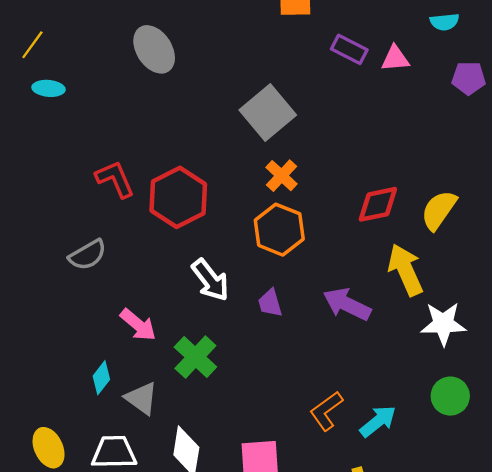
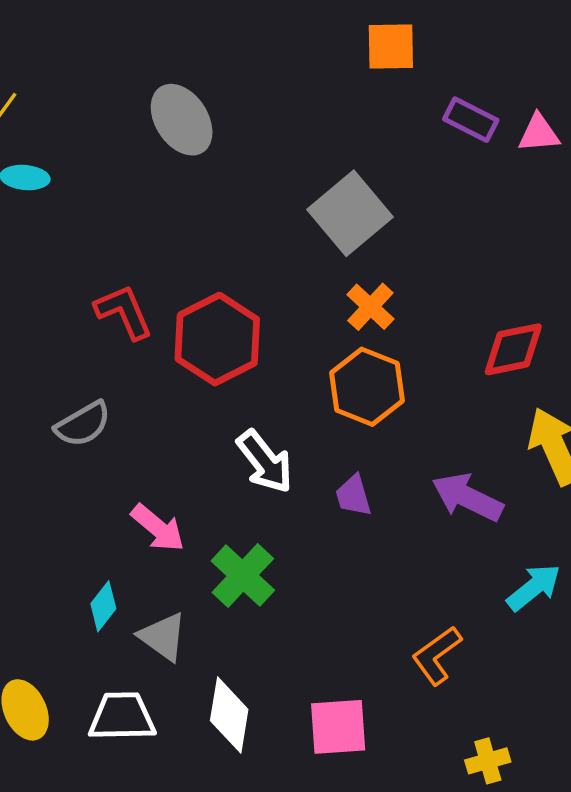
cyan arrow: (378, 421) -> (534, 587), moved

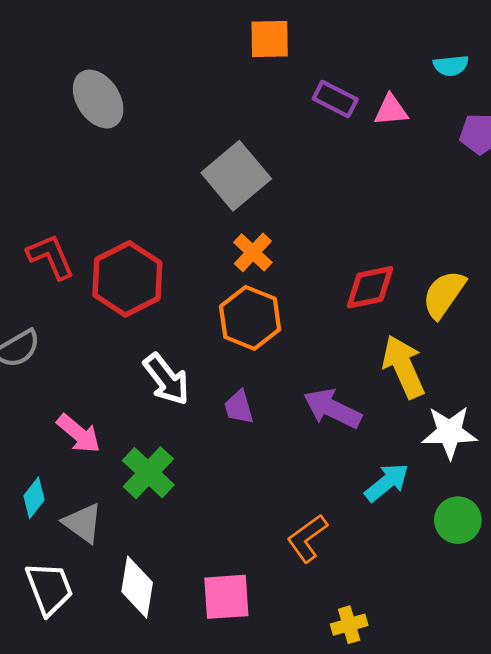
white trapezoid: (122, 717) -> (49, 588), turned 70

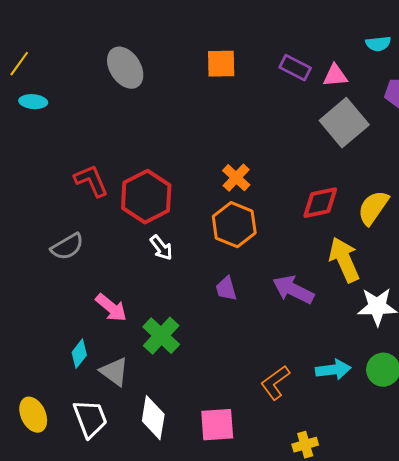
orange square: (270, 39) -> (221, 64), moved
gray square: (236, 176) -> (344, 123), moved
white arrow: (166, 379) -> (161, 248), moved, size x0.7
cyan arrow: (387, 482) -> (333, 370), moved, turned 32

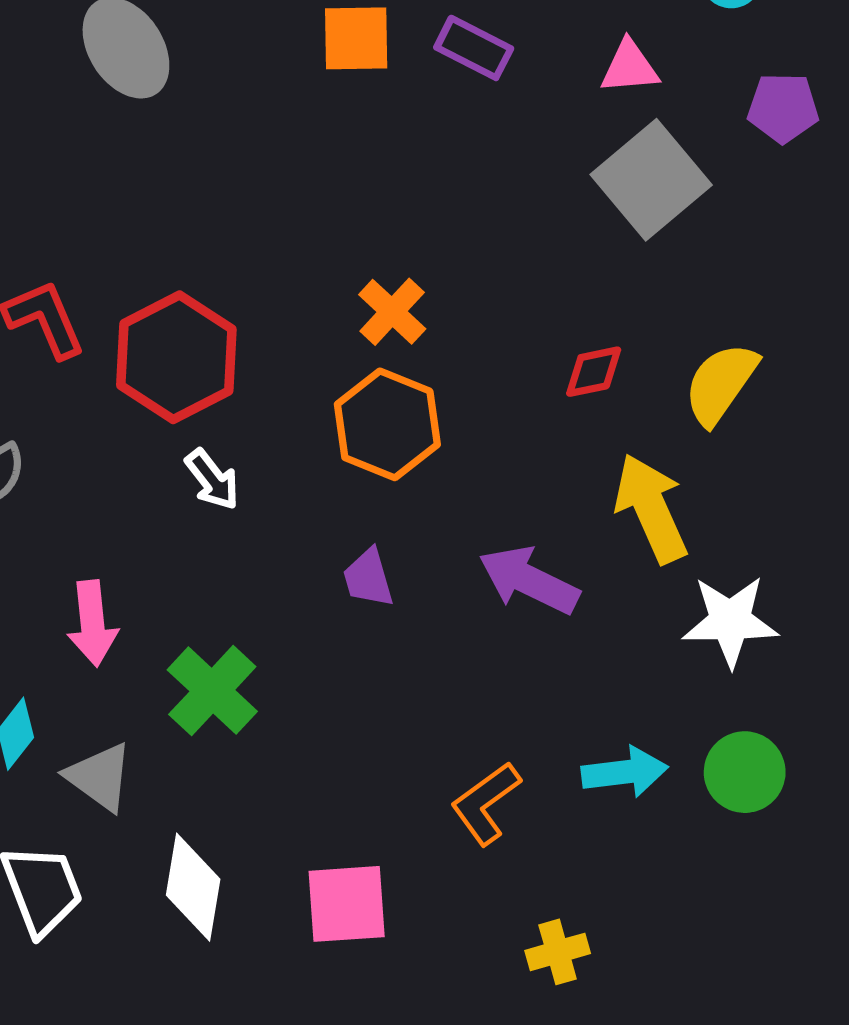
purple rectangle: (295, 68) -> (474, 48), moved
red diamond: (320, 203) -> (594, 372), size x0.7
pink arrow: (111, 308) -> (92, 623), turned 44

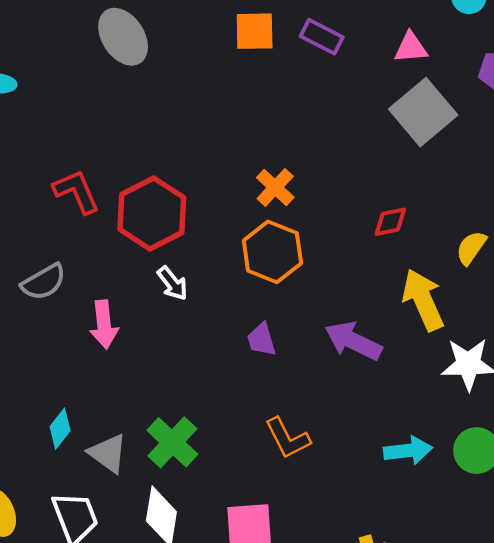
yellow semicircle: (721, 384) -> (471, 248), moved, size x0.7
pink arrow: (92, 623) -> (104, 324), moved
green cross: (212, 691) -> (172, 442), moved
orange L-shape: (486, 803) -> (287, 438), moved, turned -81

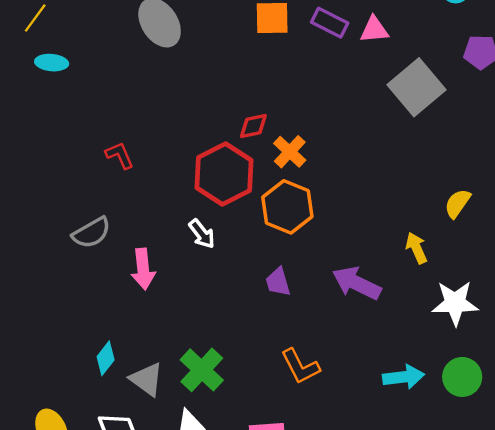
pink triangle: (411, 48) -> (374, 30), moved
red L-shape: (76, 192) -> (120, 155), size x0.7
red hexagon: (152, 213) -> (224, 174), moved
red diamond: (390, 222) -> (253, 126), moved
yellow arrow: (423, 300) -> (416, 248), size x0.6

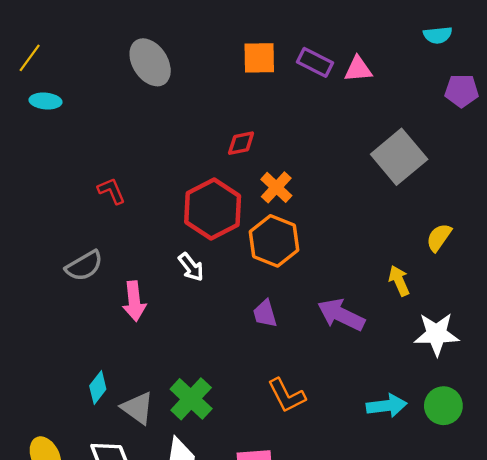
gray square: (416, 87) -> (399, 157), moved
red diamond: (253, 126) -> (241, 143), moved

